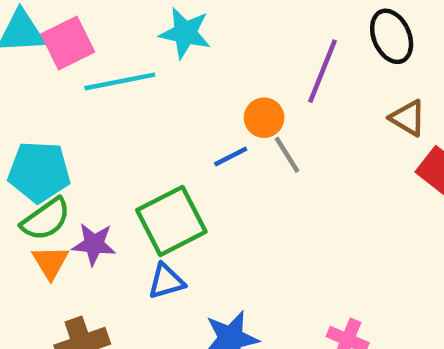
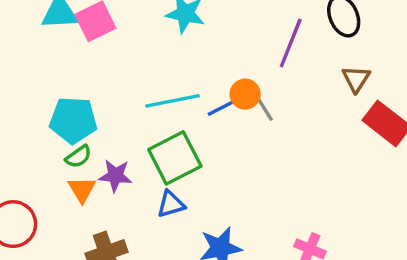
cyan line: (120, 81) -> (172, 101), moved
orange circle: (264, 118) -> (245, 94), moved
brown triangle: (408, 118) -> (356, 79), turned 32
green semicircle: (46, 219) -> (78, 157), size x0.7

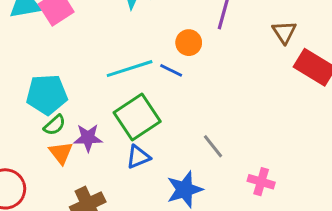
orange circle: (245, 94) -> (189, 43), moved
gray line: (263, 107) -> (213, 146), moved
blue line: (220, 108) -> (171, 70), turned 60

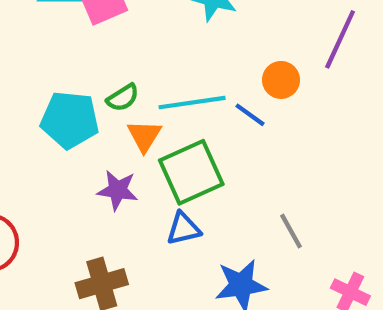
green semicircle: (55, 125) -> (123, 98), moved
orange triangle: (61, 153) -> (144, 136), moved

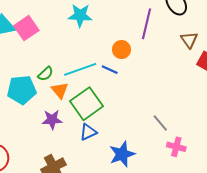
gray line: (291, 231) -> (160, 123), moved

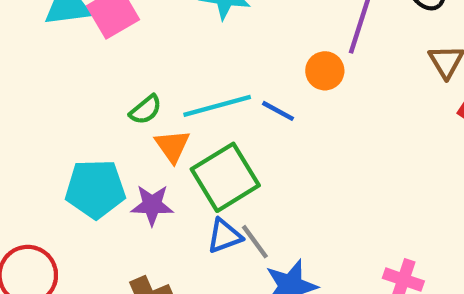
orange circle: (121, 50) -> (325, 71), moved
cyan pentagon: (22, 90) -> (95, 189), moved
gray line: (160, 123) -> (255, 242), moved

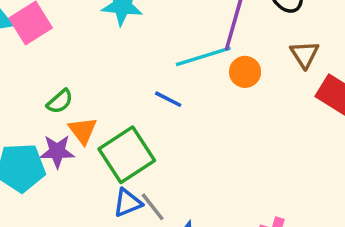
orange circle: (325, 71) -> (245, 72), moved
cyan line: (217, 106) -> (203, 56), moved
purple star: (152, 205) -> (57, 151), moved

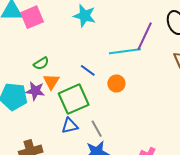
orange circle: (245, 72) -> (116, 83), moved
blue line: (168, 99) -> (88, 70), moved
gray line: (153, 207) -> (97, 129), moved

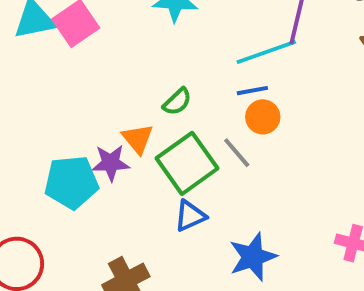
green semicircle: (41, 63) -> (177, 102), moved
blue line: (88, 70) -> (252, 91), moved, turned -35
gray line: (97, 129) -> (237, 153), moved

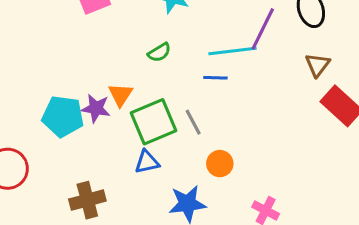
green semicircle: (177, 102) -> (159, 52), moved
orange circle: (263, 117) -> (220, 164), moved

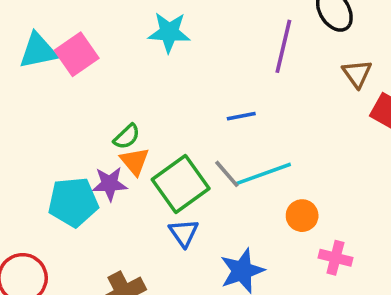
cyan line: (233, 51) -> (263, 174), moved
green semicircle: (159, 52) -> (127, 137), moved
blue triangle: (147, 162) -> (184, 233), turned -40
orange circle: (220, 164) -> (302, 216), moved

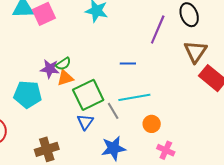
brown triangle: (357, 74) -> (195, 52), size x1.4
orange triangle: (135, 161) -> (65, 78), turned 42
gray line: (227, 174) -> (113, 111), moved
purple star: (110, 184) -> (50, 69), moved

